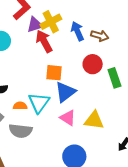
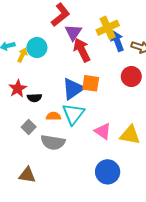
yellow cross: (51, 22) -> (108, 28), moved
purple triangle: (35, 25) -> (73, 32), turned -42
blue triangle: (65, 92) -> (73, 89), moved

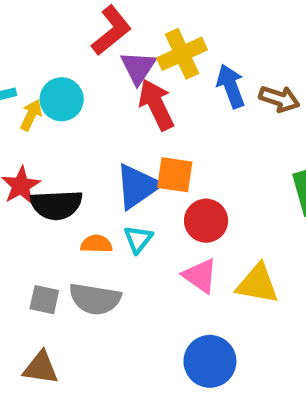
yellow cross: (108, 28) -> (182, 54), moved
red circle: (131, 76) -> (206, 221), moved
black semicircle: (34, 98) -> (56, 205), size x1.6
cyan triangle: (73, 114) -> (138, 239), size x0.6
gray square: (29, 127) -> (44, 300), moved, turned -32

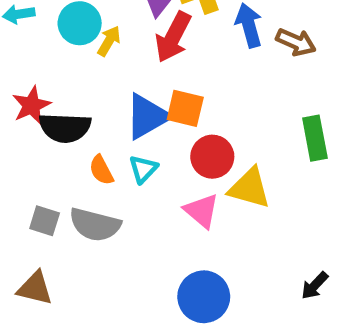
red arrow: (156, 105) -> (173, 37), turned -132
yellow arrow: (31, 115) -> (109, 41), moved
orange semicircle: (96, 244) -> (101, 170), turned -124
yellow triangle: (257, 284) -> (249, 188), moved

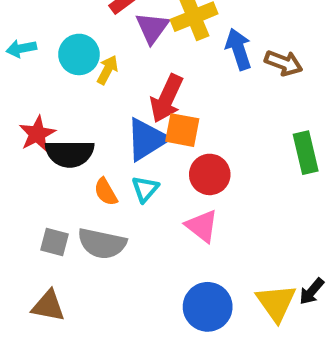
red arrow: (173, 37) -> (167, 99), moved
yellow triangle: (249, 188) -> (276, 303), moved, turned 42

